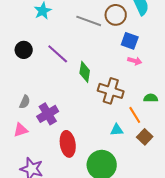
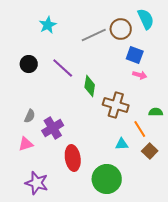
gray line: (89, 21) -> (94, 35), turned -45

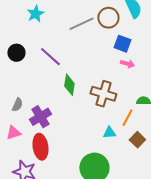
green diamond: (90, 86) -> (69, 85), moved
orange line: (140, 129) -> (127, 118), turned 60
red ellipse: (73, 158) -> (40, 147), moved

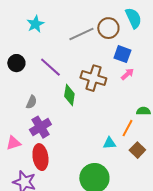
pink arrow: (127, 64) -> (127, 74), turned -56
brown cross: (103, 94) -> (93, 78), moved
gray semicircle: (17, 105) -> (31, 102), moved

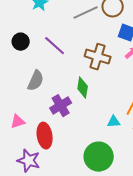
green diamond: (69, 95) -> (83, 88), moved
gray semicircle: (31, 102) -> (36, 81), size x1.5
purple cross: (40, 127) -> (61, 106), moved

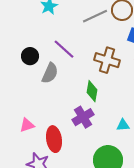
black circle: (21, 42) -> (30, 56), moved
gray semicircle: (36, 81) -> (50, 73), moved
purple cross: (61, 106) -> (83, 117), moved

